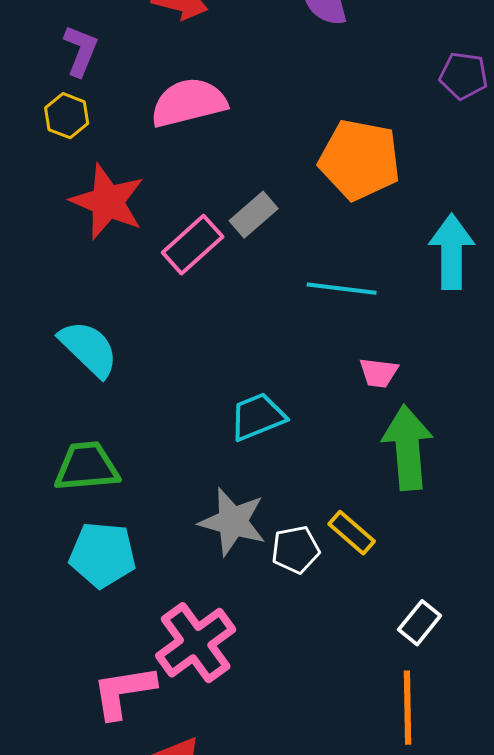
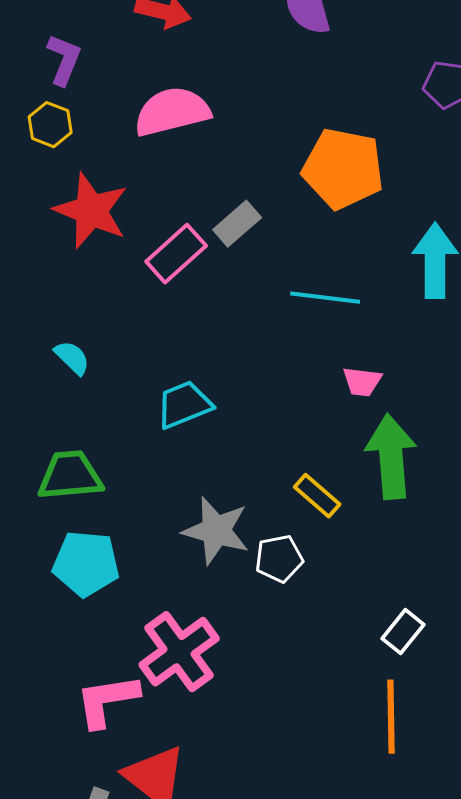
cyan semicircle: (89, 349) -> (72, 358), size x0.6
cyan trapezoid: (258, 417) -> (184, 405), moved
yellow rectangle: (352, 533) -> (317, 496), moved

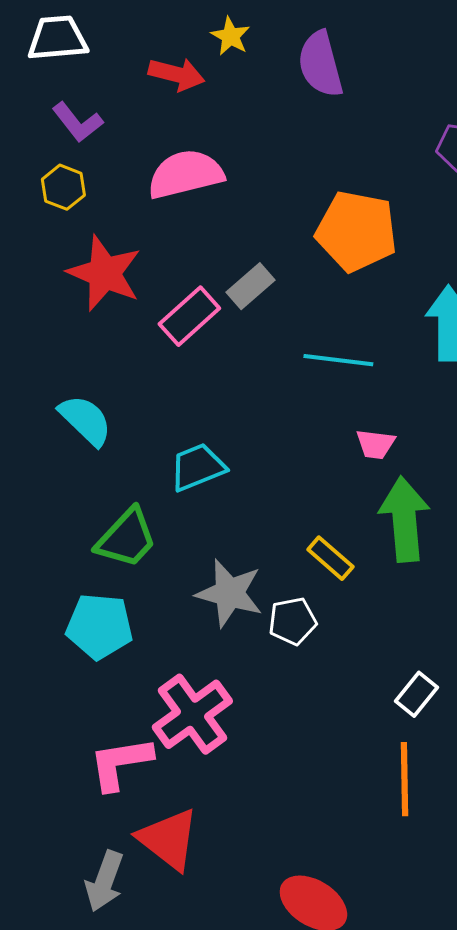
purple L-shape: (64, 60) -> (77, 122), turned 120
cyan semicircle: (72, 358) -> (85, 420), size x1.5
green trapezoid: (70, 476) -> (126, 538), moved, turned 138

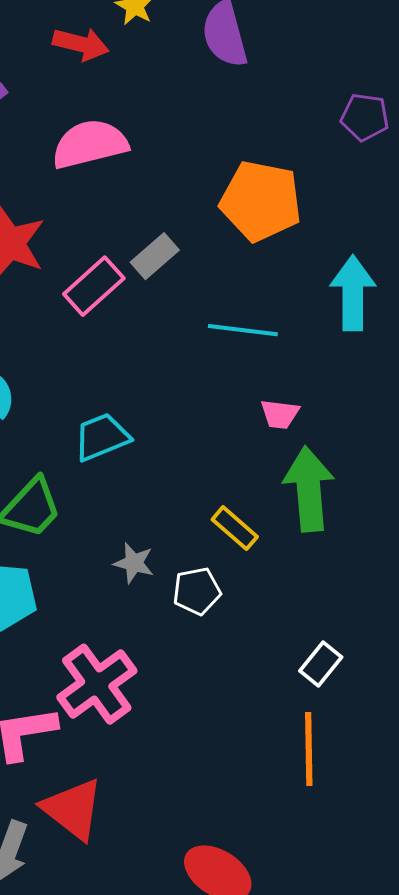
gray star: (229, 593) -> (134, 563), size x0.6

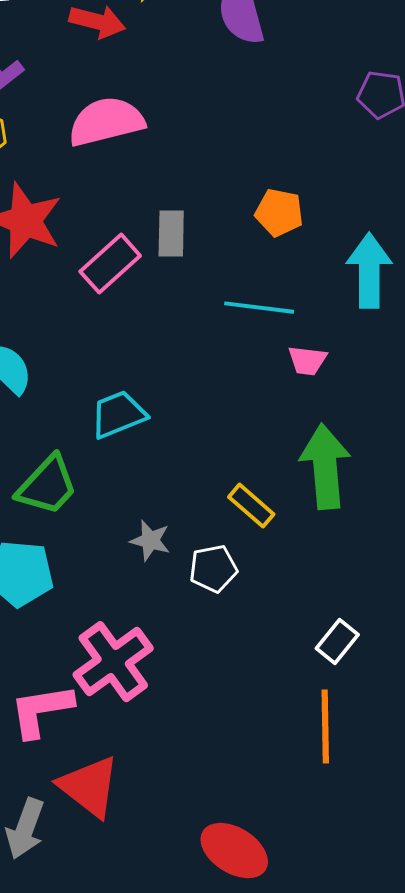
orange pentagon: (261, 201) -> (279, 213), moved, size x0.6
gray rectangle: (155, 256) -> (171, 234), turned -48
pink trapezoid: (280, 414) -> (307, 361), moved

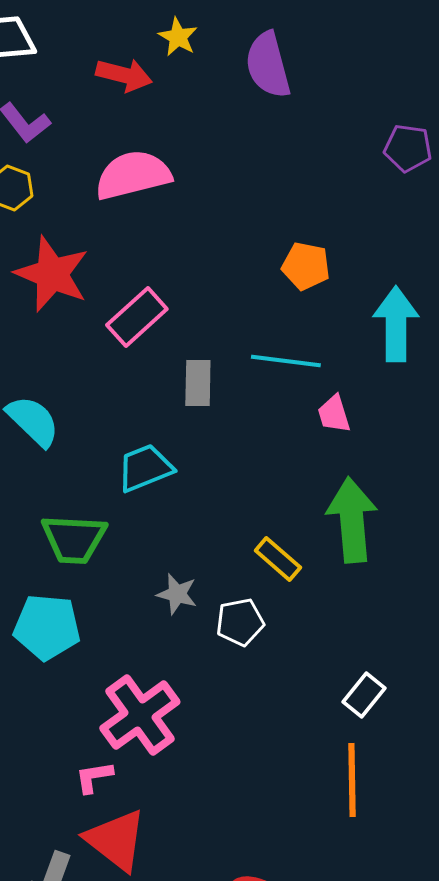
gray rectangle: (171, 234) -> (198, 383), moved
pink trapezoid: (307, 361) -> (334, 414), turned 66
green trapezoid: (47, 486) -> (74, 539), turned 50
pink L-shape: (41, 711) -> (94, 777), moved, size x0.6

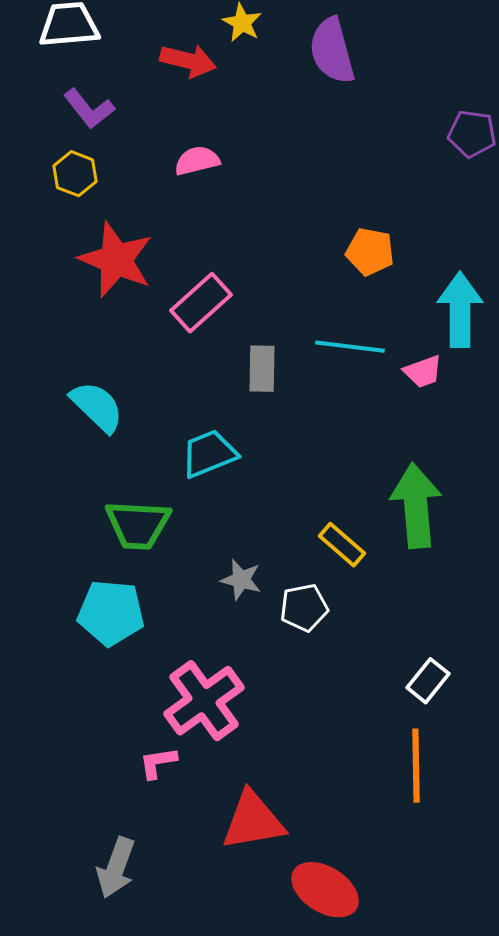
pink semicircle: (133, 175) -> (197, 161), size x0.6
pink trapezoid: (334, 414) -> (423, 372), moved, turned -93
red triangle: (116, 840) -> (253, 821), moved, turned -48

